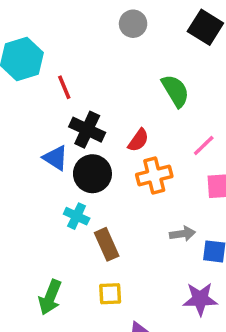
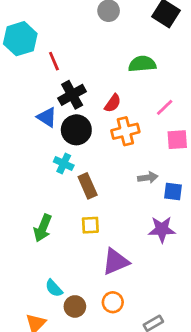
green semicircle: (175, 91) -> (142, 64), turned -64
black cross: (87, 130) -> (72, 95), turned 36

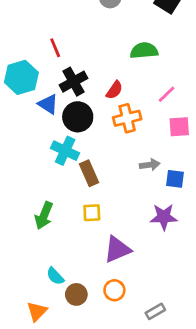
cyan hexagon: (20, 39) -> (21, 77), moved
cyan cross: (64, 163) -> (65, 151), size x1.4

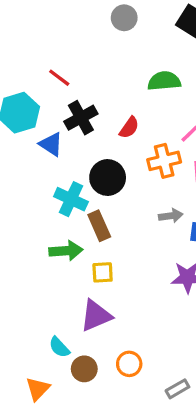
red line: (55, 48) -> (59, 78), turned -30
black circle: (78, 117) -> (108, 178), moved
orange cross: (127, 118) -> (164, 161), moved
green arrow: (44, 216) -> (66, 251), moved, turned -116
purple triangle: (117, 249) -> (96, 316), moved

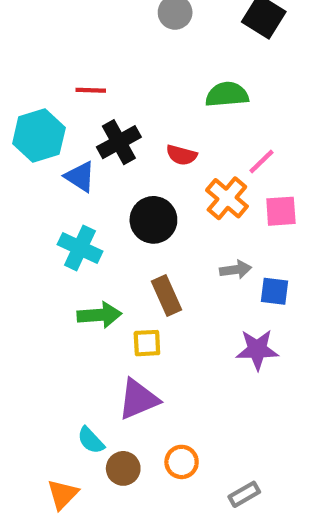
red line: (59, 78) -> (91, 90), turned -35
red semicircle: (129, 128) -> (182, 155), turned 70
orange cross: (164, 161) -> (227, 198), turned -36
cyan cross: (71, 199) -> (80, 248), moved
brown rectangle: (99, 226) -> (166, 296), moved

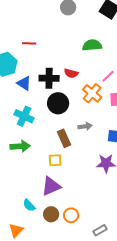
black cross: (119, 142) -> (49, 78), moved, turned 30
gray arrow: (236, 270) -> (85, 126), moved
green arrow: (99, 315) -> (20, 146), moved
brown circle: (123, 468) -> (51, 214), moved

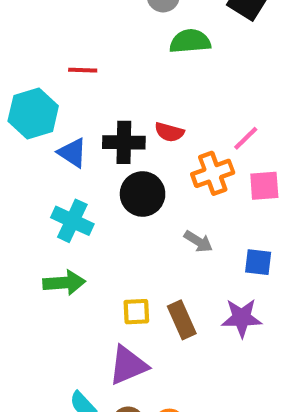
green semicircle: (92, 45) -> (190, 41), moved
orange cross: (92, 93) -> (213, 173), turned 30
gray arrow: (85, 126) -> (198, 241), turned 40
brown rectangle: (64, 138) -> (182, 320), moved

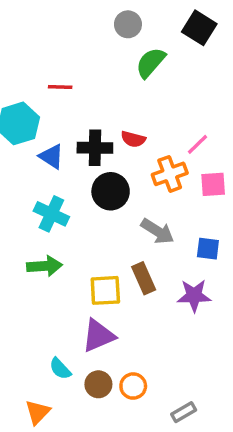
green semicircle: (190, 41) -> (151, 63), turned -44
gray arrow: (198, 241) -> (158, 231), size x1.4
yellow square: (136, 312) -> (105, 290), size x1.4
brown rectangle: (182, 320) -> (144, 278), moved

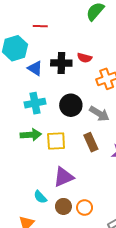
black circle: (111, 191) -> (71, 105), moved
cyan cross: (51, 214) -> (35, 103), turned -36
yellow square: (105, 290) -> (56, 141), moved

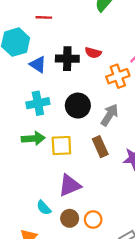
gray arrow: (99, 114) -> (110, 115), turned -90

